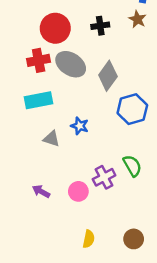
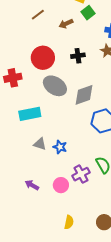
red cross: (39, 60) -> (13, 78), moved
gray diamond: (108, 76) -> (84, 95), turned 35
blue star: (80, 126) -> (60, 147), moved

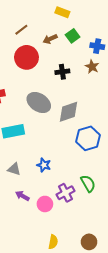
green square: (88, 13) -> (73, 36), moved
red circle: (43, 58) -> (26, 57), moved
gray triangle: (40, 144) -> (14, 169), moved
purple arrow: (32, 185) -> (22, 196), moved

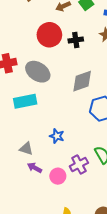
red circle: (26, 57) -> (49, 35), moved
gray ellipse: (39, 103) -> (38, 72), moved
gray triangle: (14, 169) -> (26, 149), moved

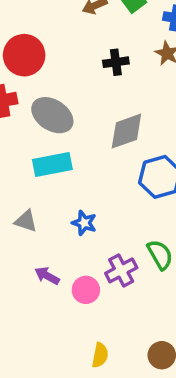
red circle: (49, 35) -> (24, 55), moved
cyan rectangle: (25, 101) -> (52, 165), moved
gray triangle: (26, 149) -> (26, 221), moved

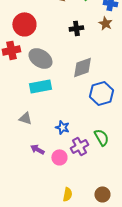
blue star: (84, 223) -> (62, 127), moved

